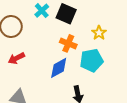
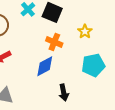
cyan pentagon: (92, 60) -> (93, 65), moved

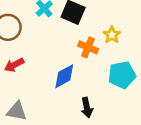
orange cross: (54, 42) -> (88, 47), moved

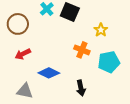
orange cross: (88, 47) -> (82, 50), moved
blue diamond: (64, 76) -> (49, 73), moved, turned 55

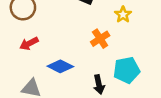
orange cross: (82, 50) -> (100, 39), turned 35
cyan pentagon: (109, 62) -> (127, 70), moved

